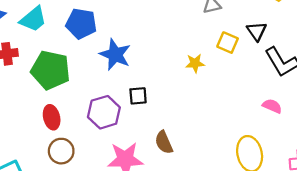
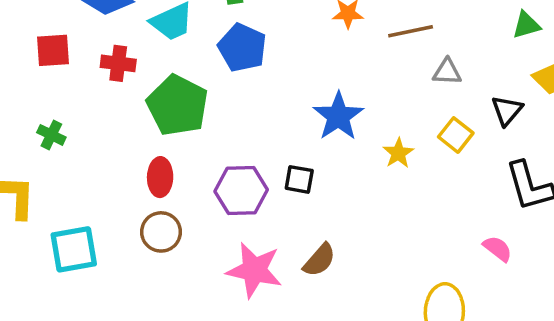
black triangle: (257, 31) -> (507, 111), moved
blue star: (115, 55) -> (338, 116), moved
yellow star: (195, 63) -> (398, 153), turned 30
brown semicircle: (164, 142) -> (319, 260), turned -130

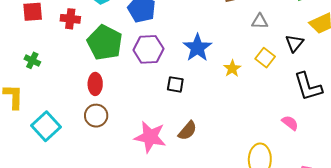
purple hexagon: (241, 191) -> (148, 49), moved
cyan square: (74, 249) -> (46, 126), turned -32

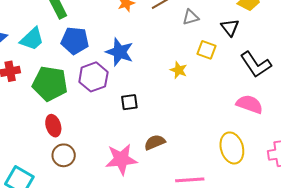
blue star: (197, 48) -> (120, 52), moved
pink semicircle: (290, 123) -> (250, 104), size x1.5
brown semicircle: (187, 131) -> (155, 142), turned -135

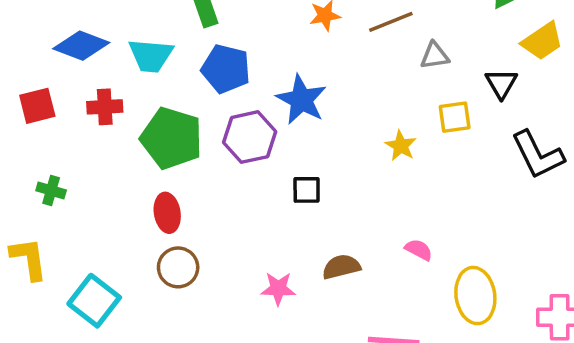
cyan trapezoid: (32, 39) -> (151, 56), turned 40
yellow square: (206, 50) -> (455, 117), turned -36
pink semicircle: (250, 104) -> (419, 250), moved, size x0.6
pink star: (121, 159) -> (278, 289), size x0.6

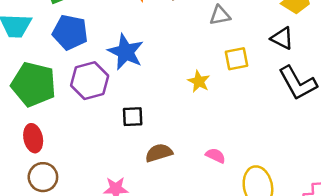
black triangle: (501, 83) -> (282, 38), moved, turned -30
brown semicircle: (341, 267) -> (159, 153), moved

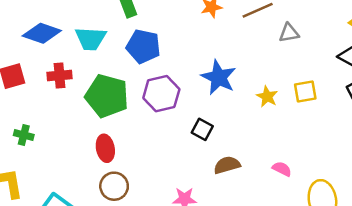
blue star: (126, 52) -> (219, 77), moved
yellow square: (237, 59) -> (305, 92), moved
black square: (133, 117) -> (202, 129), turned 30

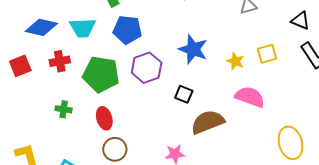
green cross: (24, 135) -> (64, 109), moved
brown semicircle: (227, 165) -> (208, 122), size x1.5
pink semicircle: (282, 169) -> (250, 97), moved, size x1.8

